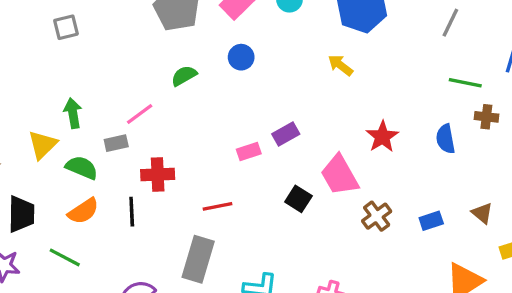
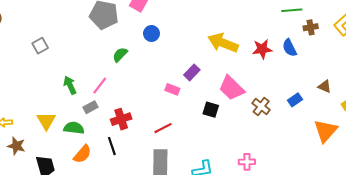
yellow arrow: (340, 65) -> (223, 43), moved, size x1.8
green arrow: (73, 113) -> (70, 85), moved
red star: (382, 137) -> (262, 49), moved, turned -30
pink rectangle: (249, 152) -> (172, 89), turned 56

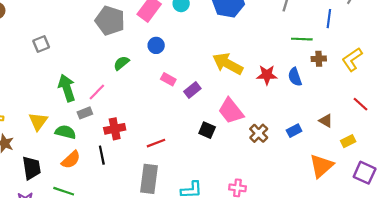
green arrow: (70, 85) -> (67, 88), size x1.4
pink rectangle: (172, 89) -> (168, 79), moved

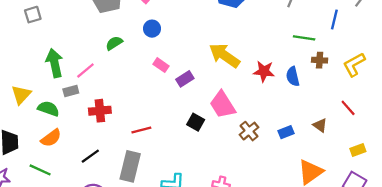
red line: (360, 104) -> (348, 108), moved
yellow rectangle: (348, 141) -> (358, 150), moved
black line: (102, 155) -> (90, 156), moved, turned 60

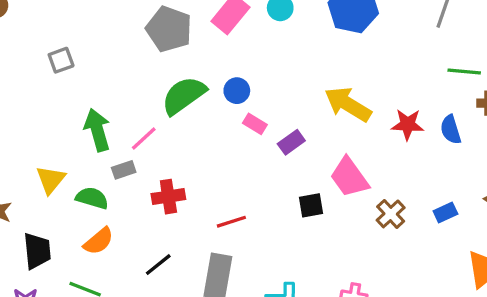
blue circle: (152, 29) -> (237, 91), moved
green semicircle: (114, 43) -> (184, 95), size x1.8
black square: (196, 122) -> (311, 205), turned -36

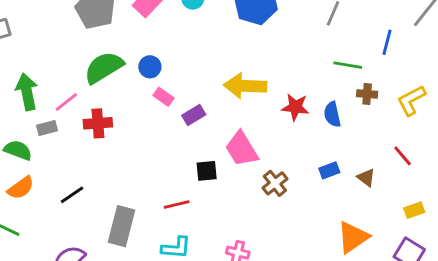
yellow arrow: (348, 104) -> (245, 86), turned -33
red cross: (168, 197) -> (98, 123), moved
blue rectangle: (445, 212) -> (329, 170), moved
red line: (231, 222) -> (177, 204), moved
black line: (158, 265) -> (72, 195), moved

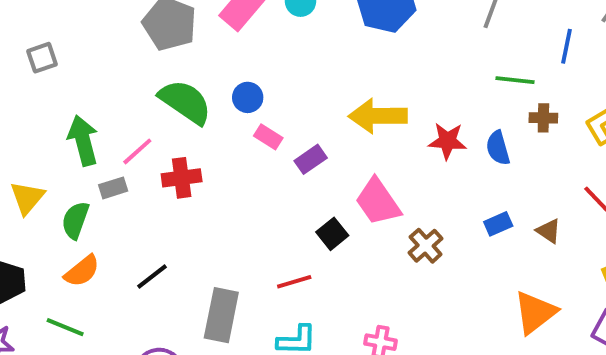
green semicircle: (104, 67) -> (185, 102), turned 69
green semicircle: (18, 150) -> (75, 220), turned -88
black square: (207, 171) -> (332, 234), turned -30

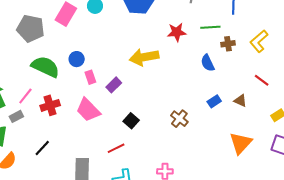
pink rectangle: (268, 137) -> (90, 77), turned 48
red star: (447, 141) -> (177, 32), moved
pink trapezoid: (378, 202) -> (88, 110), moved
black line: (152, 277) -> (42, 148), moved

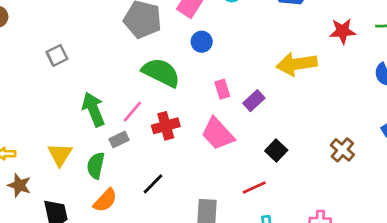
blue circle: (77, 59) -> (202, 42), moved

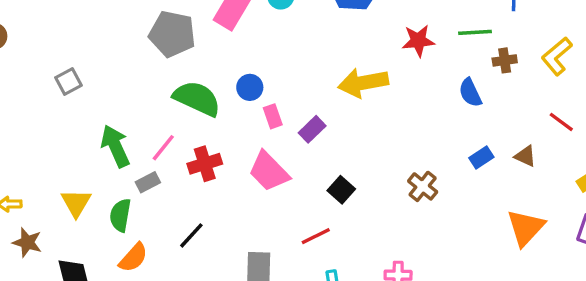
blue circle: (202, 42) -> (250, 87), moved

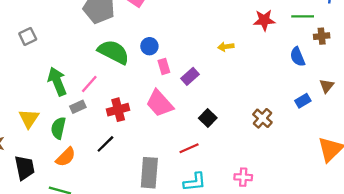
yellow arrow: (363, 83) -> (226, 47), size x0.5
brown triangle: (525, 156) -> (327, 86), moved, turned 42
red cross: (205, 164) -> (118, 110), moved

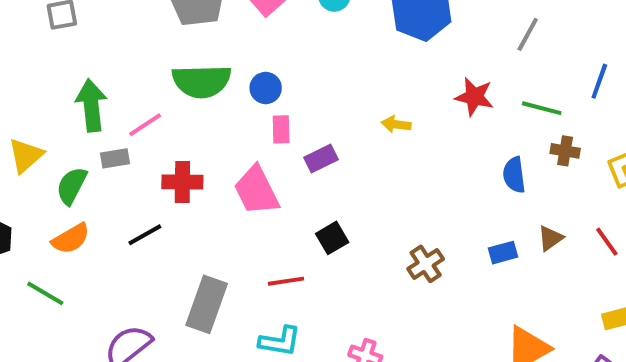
green semicircle: (114, 52) -> (201, 81), turned 136

